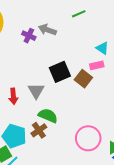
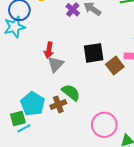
gray triangle: (36, 91) -> (56, 64), moved
red arrow: (13, 96) -> (49, 50), moved

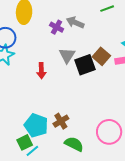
gray triangle: (56, 64) -> (67, 55), moved
brown square: (115, 65) -> (101, 56), moved
green semicircle: (71, 92) -> (74, 144), moved

